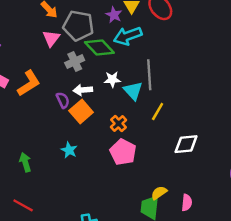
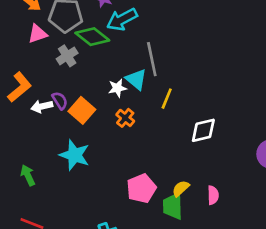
pink triangle: (51, 38) -> (38, 34), turned 42
white star: (112, 79) -> (117, 88), moved
white arrow: (83, 90) -> (42, 106), moved
cyan star: (69, 150) -> (75, 155), size x1.6
pink pentagon: (123, 152) -> (141, 188), moved, turned 30

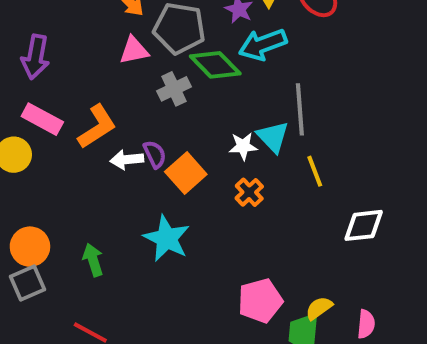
yellow line: (167, 99) -> (315, 171), turned -50

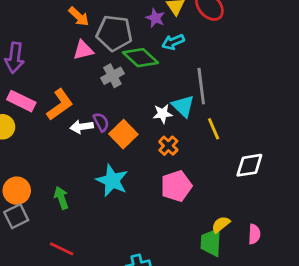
cyan arrow: (263, 45) -> (173, 42), size x0.7
pink pentagon: (260, 301) -> (176, 186), moved

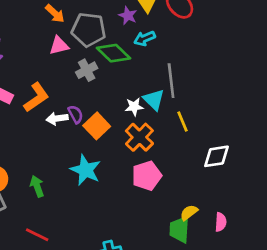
orange cross: (168, 146) -> (139, 137), size x1.5

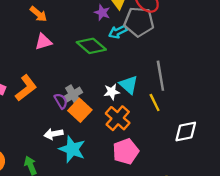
gray pentagon: (89, 30) -> (139, 22), moved
gray cross: (87, 70) -> (73, 95), moved
gray line: (171, 81) -> (160, 76), moved
white arrow: (57, 119) -> (53, 134), moved

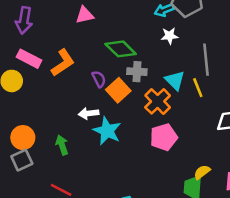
green diamond: (91, 46) -> (121, 49), moved
cyan triangle: (129, 85) -> (175, 80), moved
white star: (112, 92) -> (170, 36), moved
gray cross: (73, 95) -> (137, 72), moved, turned 30

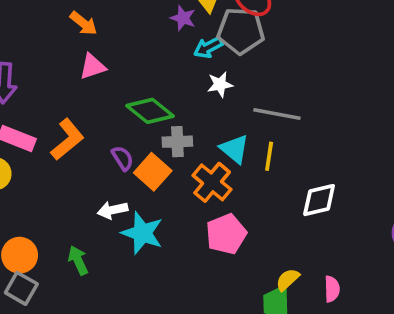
gray line: (206, 60) -> (277, 114), turned -68
yellow line: (198, 88) -> (269, 156), turned 36
gray square: (22, 160) -> (21, 288), turned -30

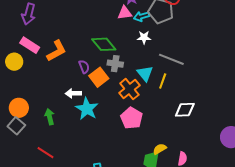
pink triangle: (92, 66) -> (125, 13), moved
pink pentagon: (226, 234) -> (132, 118), turned -30

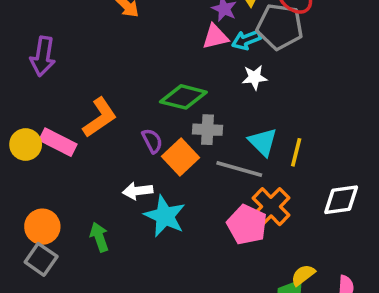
green diamond: (104, 44) -> (183, 97), turned -30
pink rectangle: (30, 45) -> (58, 142), moved
gray line: (171, 59) -> (239, 169), moved
orange cross: (129, 89) -> (271, 207), moved

